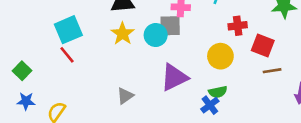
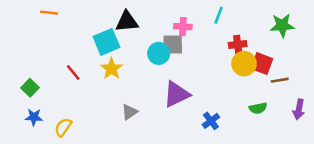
cyan square: (68, 30) -> (106, 42), moved
yellow star: (123, 34) -> (112, 69), moved
yellow circle: (220, 56) -> (244, 64), moved
brown line: (272, 71) -> (280, 80), moved
green semicircle: (218, 92) -> (258, 108), moved

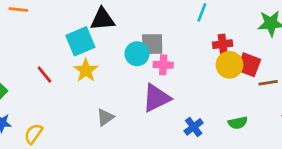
pink cross: (183, 27) -> (163, 65), moved
green semicircle: (258, 108) -> (238, 123), moved

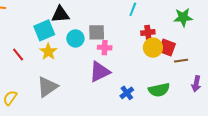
cyan circle: (137, 54) -> (75, 38), moved
gray triangle: (105, 117) -> (47, 87), moved, size x1.6
green semicircle: (238, 123) -> (159, 90), size x1.5

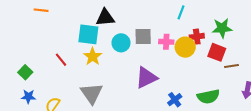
green star: (183, 17) -> (222, 28), moved
cyan square: (44, 30) -> (88, 34), turned 30
pink cross: (105, 48) -> (166, 42), moved
yellow circle: (153, 48) -> (185, 47), moved
gray triangle: (47, 87) -> (92, 93), turned -30

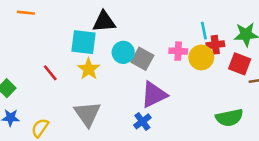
cyan line: (181, 12) -> (204, 31), moved, turned -32
gray square: (143, 37) -> (142, 59), moved, turned 30
blue cross: (175, 100) -> (142, 121), moved

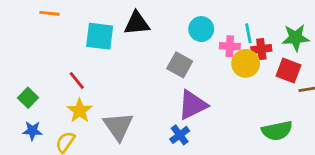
cyan square: (84, 42) -> (100, 36), moved
pink cross: (178, 51) -> (230, 46), moved
cyan circle: (123, 52) -> (201, 29), moved
yellow star: (89, 69) -> (80, 111), moved

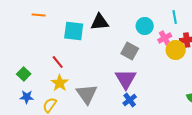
cyan line: (248, 33) -> (175, 17), moved
pink cross: (230, 46) -> (165, 38), turned -32
purple triangle: (193, 105) -> (126, 79), moved, turned -35

